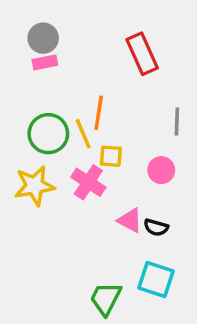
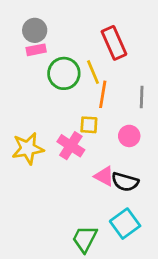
orange line: (99, 113) -> (103, 94), moved
green circle: (48, 134) -> (64, 73), moved
yellow line: (83, 134) -> (93, 72), moved
black semicircle: (156, 227) -> (125, 182), size x1.4
cyan square: (156, 279) -> (125, 224), turned 36

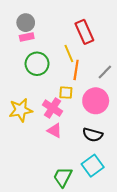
green circle: (64, 73) -> (37, 64), moved
gray line: (142, 97) -> (105, 72), turned 42
pink circle: (129, 136) -> (96, 101), size x1.6
pink triangle: (104, 176) -> (55, 131), moved

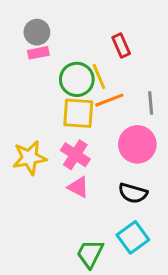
red rectangle: (84, 32) -> (121, 45), size x0.7
green circle: (37, 64) -> (77, 79), moved
orange line: (76, 70) -> (109, 100), turned 60
gray line: (105, 72) -> (151, 103), turned -49
yellow square: (66, 93) -> (78, 113), moved, size x1.6

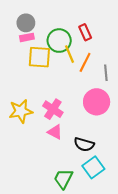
green circle: (77, 79) -> (59, 41), moved
orange line: (109, 100) -> (85, 62), moved, turned -42
yellow square: (78, 113) -> (39, 57), moved
black semicircle: (133, 193) -> (84, 144), moved

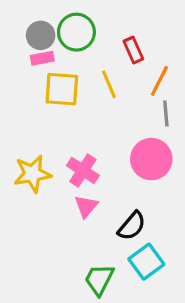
green circle: (59, 41) -> (76, 32), moved
orange line: (85, 62) -> (159, 81), moved
pink triangle: (55, 132) -> (86, 206), turned 42
black semicircle: (84, 144) -> (132, 226), turned -66

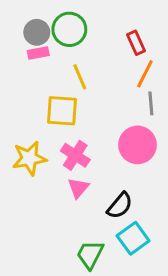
red rectangle: (133, 50) -> (136, 43), moved
yellow line: (109, 84) -> (80, 77), moved
yellow square: (62, 89) -> (62, 111), moved

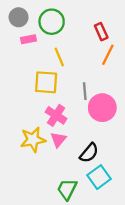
gray circle: (37, 32) -> (19, 17), moved
gray line: (151, 103) -> (85, 91), moved
yellow star: (29, 158) -> (33, 140), moved

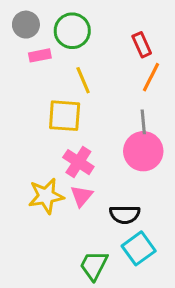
gray line: (85, 91) -> (143, 122), moved
black semicircle: (89, 153) -> (125, 214), turned 50

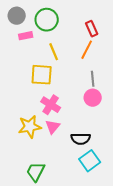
orange line: (151, 77) -> (87, 50), moved
pink circle: (143, 151) -> (93, 98), size x0.7
green trapezoid: (94, 265) -> (36, 172), moved

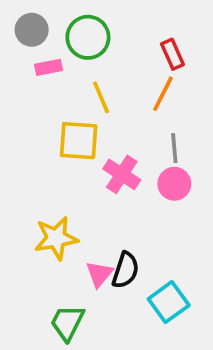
pink cross: (51, 105) -> (122, 174), moved
pink triangle: (53, 127) -> (99, 274), moved
black semicircle: (81, 139) -> (126, 270), moved, turned -72

